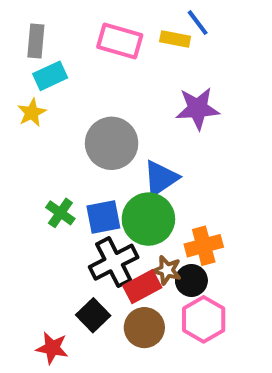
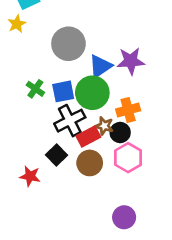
purple star: (198, 109) -> (131, 61), moved

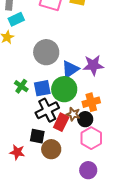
red rectangle: (88, 136) -> (61, 122), turned -36
black square: (57, 155) -> (37, 136), turned -35
brown circle: (90, 163) -> (51, 149), moved
purple circle: (124, 217) -> (88, 170), moved

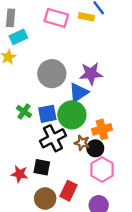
purple star: (93, 65) -> (91, 74), moved
red rectangle: (61, 122) -> (69, 191), moved
brown circle: (51, 149) -> (45, 198), moved
red star: (17, 152) -> (20, 174), moved

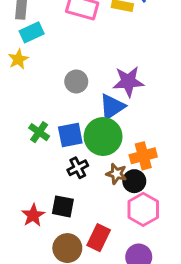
gray circle: (52, 74) -> (76, 81), size x0.6
black cross: (53, 138) -> (78, 168), size x0.6
red star: (20, 174) -> (33, 215), turned 30

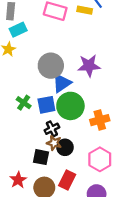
gray circle: (76, 81) -> (51, 66), size x1.5
blue triangle: (112, 107) -> (62, 83), moved
brown star: (116, 174) -> (54, 143), moved
black circle: (134, 181) -> (65, 147), moved
red star: (33, 215) -> (18, 180), moved

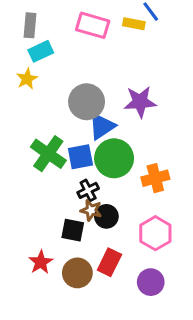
green cross: (24, 103) -> (48, 154), size x1.6

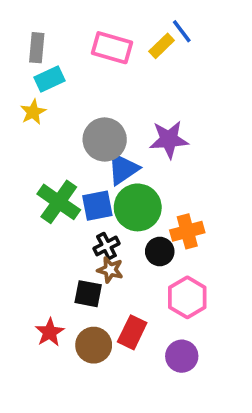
yellow rectangle: (134, 24) -> (162, 46), turned -55
black circle: (106, 216) -> (160, 251), moved

